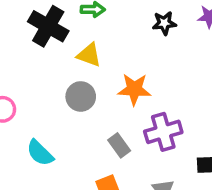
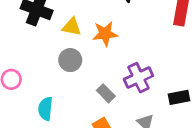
orange star: (134, 89) -> (105, 34), moved
cyan semicircle: (40, 153) -> (45, 109), turned 60

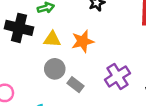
gray rectangle: (106, 93) -> (75, 85), moved

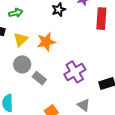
yellow triangle: (52, 39) -> (21, 39), turned -49

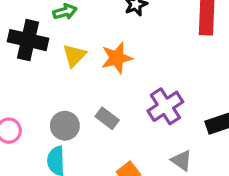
gray circle: (22, 64) -> (65, 126), moved

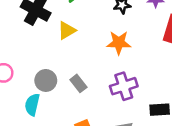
orange star: (117, 58) -> (119, 43), moved

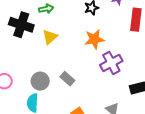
purple cross: (124, 86) -> (111, 63), moved

